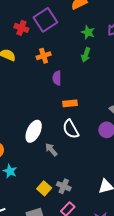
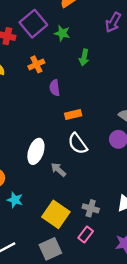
green star: (88, 32) -> (62, 33), moved
gray cross: (64, 186) -> (91, 208), moved
yellow square: (44, 188) -> (56, 214), size x1.6

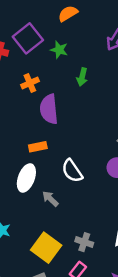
purple semicircle: (55, 88) -> (49, 109), size x1.6
orange rectangle: (73, 115) -> (38, 147), moved

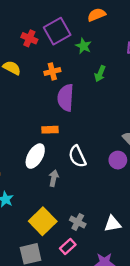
gray arrow: (50, 199) -> (54, 178), turned 49

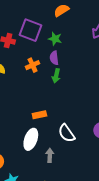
purple square: (57, 31) -> (31, 30), turned -30
green arrow: (100, 74) -> (56, 76), moved
purple semicircle: (66, 98) -> (54, 58), moved, size x0.6

